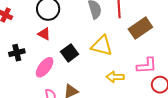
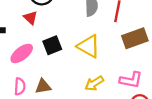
yellow arrow: (115, 77) -> (94, 83), turned -48

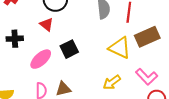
yellow triangle: (89, 46) -> (120, 48), moved
pink L-shape: (131, 80) -> (147, 77), turned 40

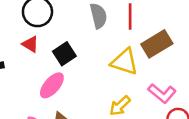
black square: (69, 49) -> (64, 54), moved
pink ellipse: (41, 59) -> (52, 85), moved

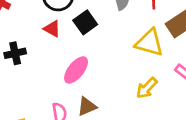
black square: (64, 54) -> (85, 22), moved

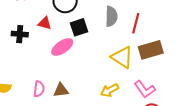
red triangle: (52, 29) -> (45, 23), moved, turned -32
pink ellipse: (76, 70) -> (62, 47), moved

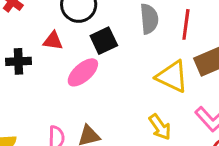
yellow arrow: (110, 90) -> (160, 127), turned -90

